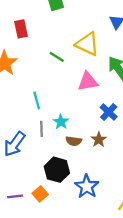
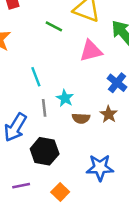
black hexagon: (57, 170) -> (45, 151), moved
blue star: (87, 186) -> (100, 168), turned -30
orange square: (40, 194) -> (60, 192), moved

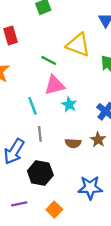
pink triangle: (91, 51) -> (55, 85), moved
cyan star: (65, 98) -> (69, 104), moved

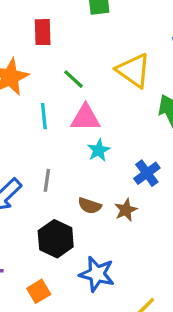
green line: (49, 60) -> (73, 79), moved
cyan line: (32, 106) -> (44, 116), moved
black hexagon: (40, 173) -> (56, 239), moved

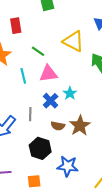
cyan star: (99, 150) -> (70, 93), moved
blue cross: (147, 173) -> (51, 101), moved
brown star: (126, 210) -> (80, 126), size x1.5
orange square: (39, 291) -> (34, 181), turned 32

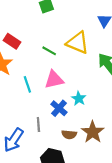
red rectangle: (16, 26) -> (12, 41), moved, turned -42
green line: (38, 51) -> (49, 51), moved

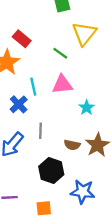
yellow triangle: (78, 43) -> (84, 34), moved, turned 40
blue cross: (59, 108) -> (19, 104), moved

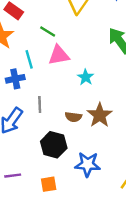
green line: (60, 53) -> (48, 32), moved
blue cross: (19, 104) -> (15, 79), turned 36

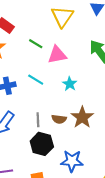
pink triangle: (59, 55) -> (57, 55), moved
cyan line: (29, 59) -> (36, 80), moved, turned -42
gray line: (40, 105) -> (38, 120), moved

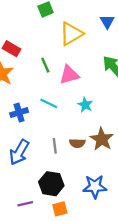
yellow triangle: (62, 17) -> (71, 34), turned 30
green line: (36, 44) -> (45, 65), turned 40
black hexagon: (42, 144) -> (51, 184), moved

